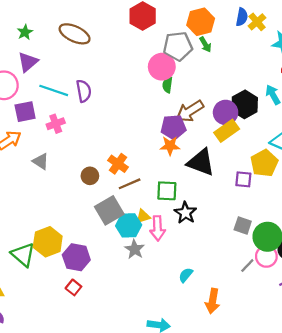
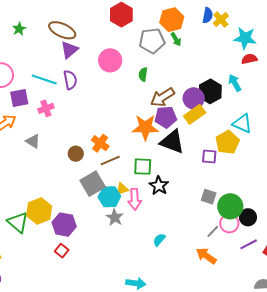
purple triangle: (28, 62) -> (69, 50), moved
pink circle: (162, 67) -> (110, 60), moved
purple pentagon: (173, 127) -> (166, 117), moved
orange star: (170, 146) -> (145, 127), size x1.5
orange arrow: (213, 301) -> (206, 256), moved, turned 115

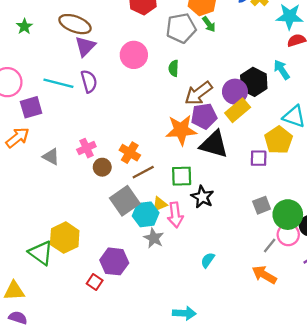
pink cross: (46, 108) -> (86, 148), moved
gray square: (209, 197) -> (262, 205), turned -35
purple hexagon: (64, 225) -> (114, 261), moved

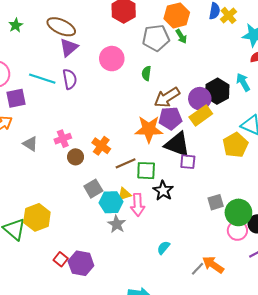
purple square: (259, 158) -> (188, 162), moved
brown line: (143, 172) -> (126, 163), moved
gray square: (125, 201) -> (93, 189), size x0.7
gray line: (270, 246) -> (198, 269), moved
purple hexagon: (114, 261) -> (81, 263), moved

